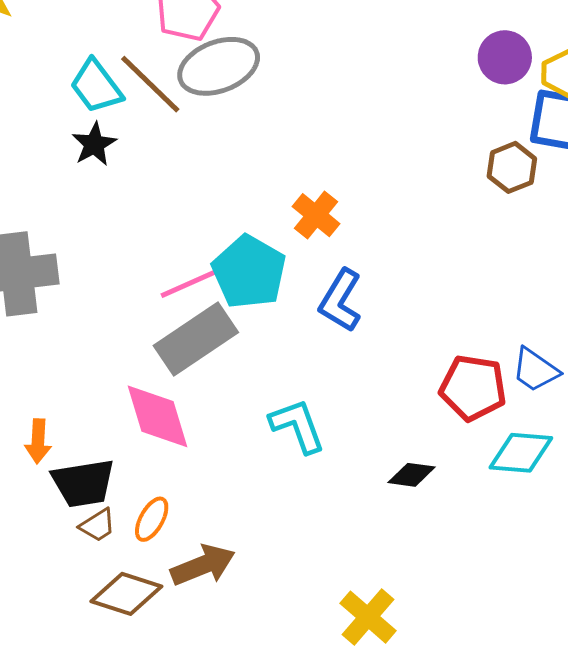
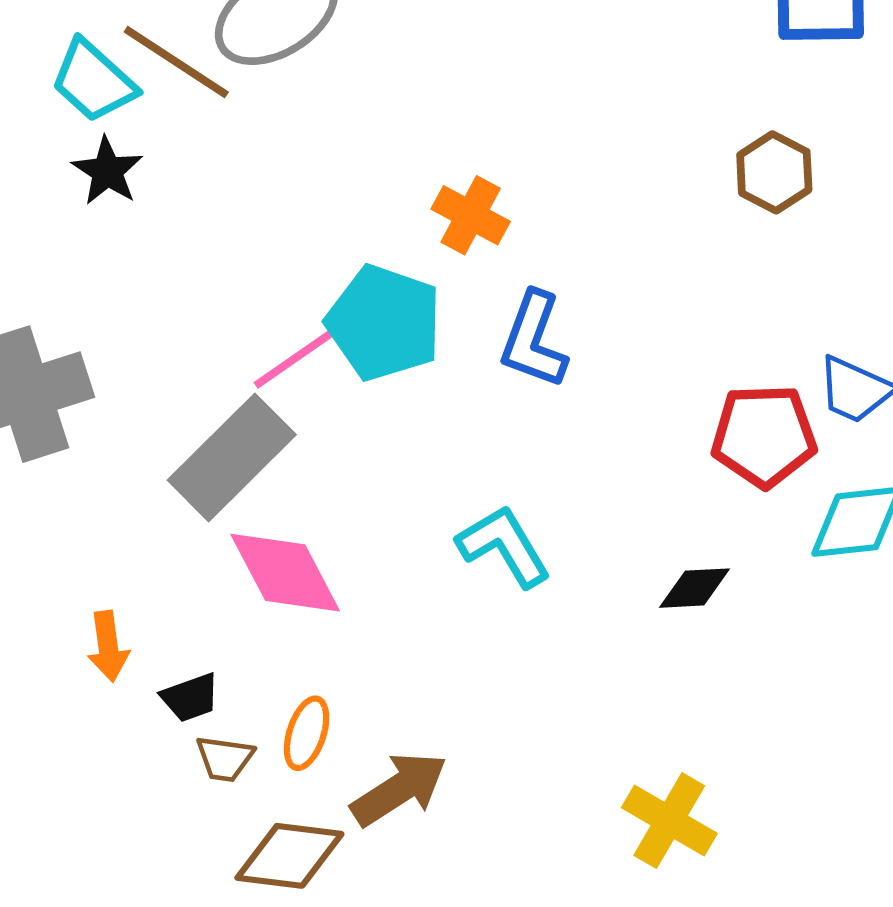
brown hexagon: (512, 167) -> (774, 172), moved
gray rectangle: (196, 339) -> (232, 457), moved
black trapezoid: (83, 483) -> (190, 698), size x0.6
brown trapezoid: (98, 525) -> (225, 759), turned 51

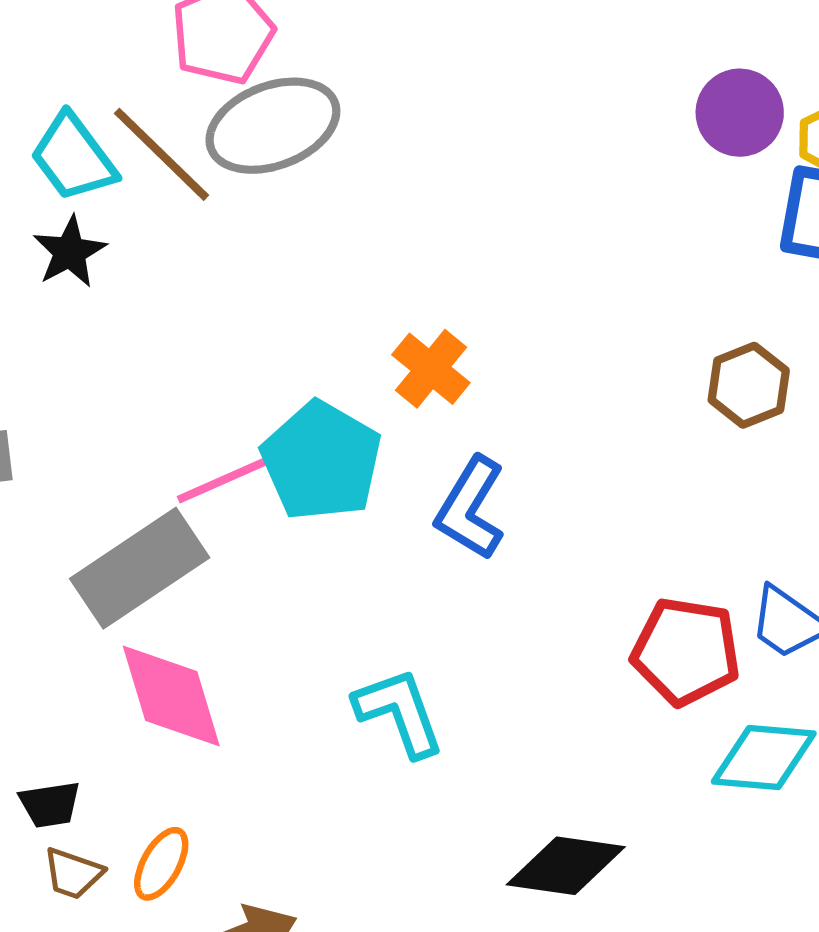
black diamond: (695, 588) -> (566, 866), moved, size x1.5

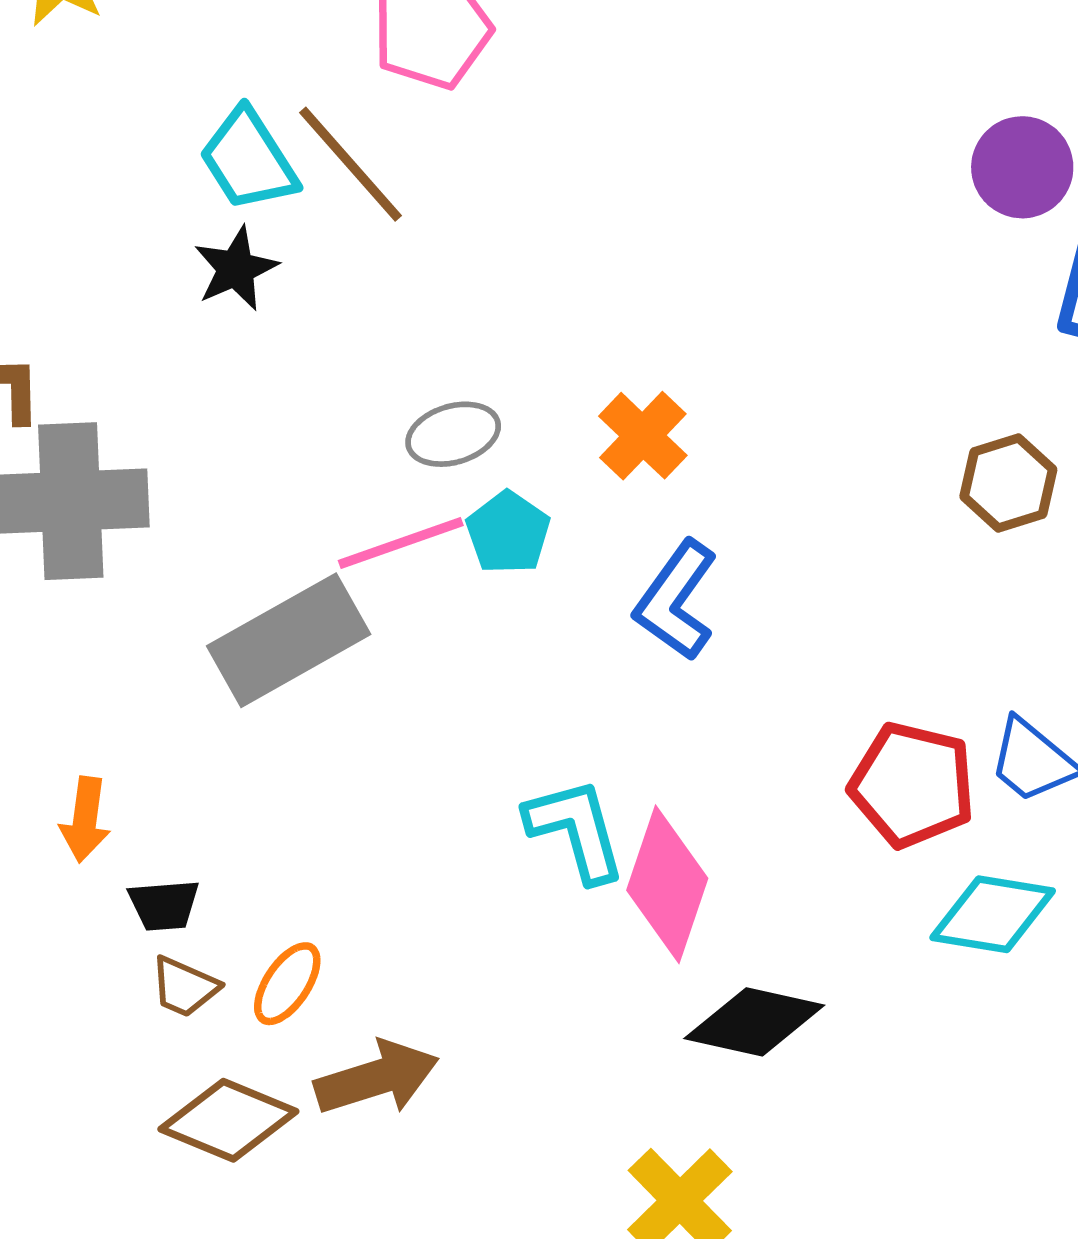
gray ellipse: (273, 126) -> (453, 434), moved, size x0.6
cyan pentagon: (321, 461) -> (508, 533), size x0.6
pink diamond: (171, 696) -> (667, 884), moved, turned 31

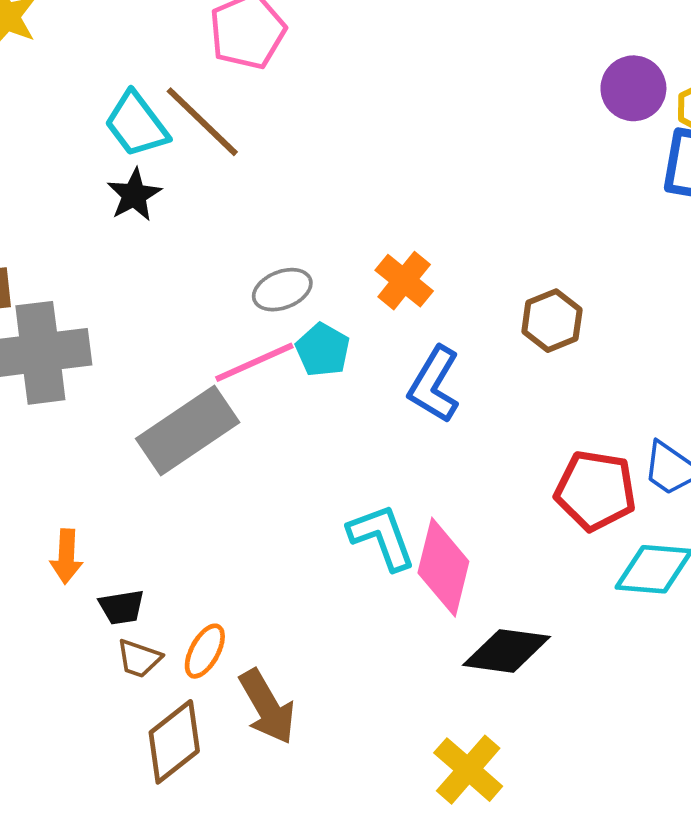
brown hexagon: (1008, 483) -> (552, 321), moved
brown arrow: (377, 1078) -> (267, 707), turned 82
brown diamond: (228, 1120) -> (174, 742), turned -56

